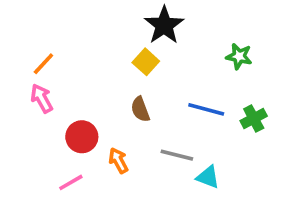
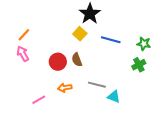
green star: (239, 56) -> (144, 44), moved
blue line: (206, 109) -> (111, 40), moved
red circle: (82, 137) -> (58, 62), moved
orange arrow: (118, 161) -> (65, 88), turned -72

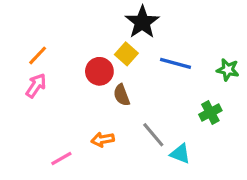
pink arrow: (23, 54) -> (36, 86), turned 63
red circle: (58, 62) -> (99, 71), moved
green cross: (139, 65) -> (210, 113), moved
gray line: (97, 85) -> (153, 135), turned 36

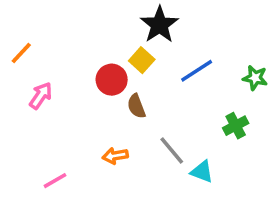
orange line: (38, 55) -> (21, 53), moved
blue line: (176, 63) -> (197, 71), turned -48
pink line: (61, 158) -> (55, 181), moved

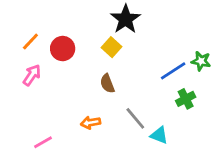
orange line: (21, 53) -> (30, 42), moved
blue line: (197, 71) -> (173, 71), moved
red circle: (112, 80) -> (63, 49), moved

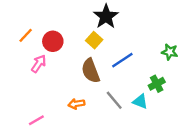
blue line: (173, 71) -> (122, 60), moved
pink arrow: (32, 75) -> (39, 64), moved
brown semicircle: (107, 83) -> (91, 71), size x1.5
cyan triangle: (159, 135) -> (140, 101), moved

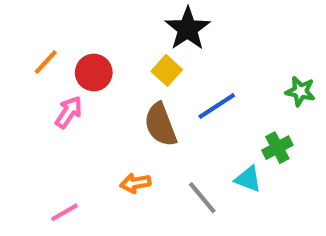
gray line: (114, 100) -> (202, 198), moved

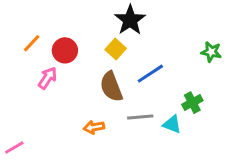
green star: (300, 91) -> (211, 52), moved
gray line: (202, 198) -> (140, 117), moved, turned -55
pink line: (65, 212) -> (14, 147), moved

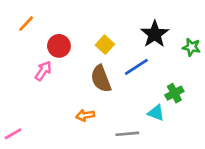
black star: (130, 20) -> (155, 34), moved
orange line: (32, 43) -> (26, 24), moved
gray line: (140, 117) -> (127, 134), moved

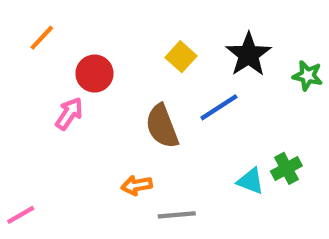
yellow square: (105, 45) -> (181, 57), moved
green cross: (174, 93) -> (286, 168), moved
gray line: (127, 134) -> (177, 215), moved

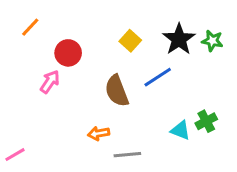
green star: (308, 76) -> (212, 41), moved

